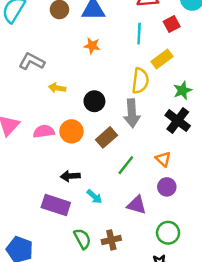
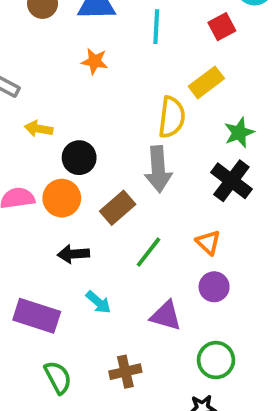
cyan line: (139, 34) -> (156, 27), moved
black circle: (94, 101) -> (79, 158), moved
black arrow: (70, 176) -> (73, 254), moved
green semicircle: (82, 239) -> (58, 377), moved

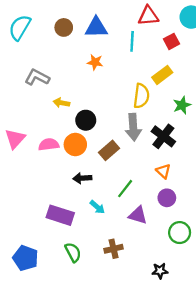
black cross: (231, 181) -> (163, 136), moved
green line: (149, 252) -> (125, 189), moved
green circle: (216, 360) -> (180, 233), moved

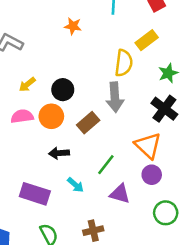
yellow arrow: (61, 103) -> (27, 85), moved, turned -49
black cross: (163, 136) -> (164, 109), moved
orange triangle: (163, 171) -> (148, 146), size x1.6

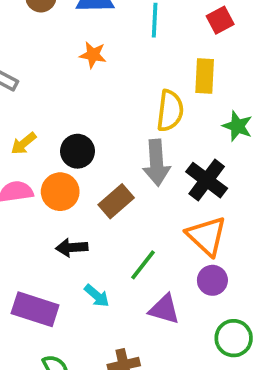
yellow rectangle: (147, 40) -> (205, 76), turned -50
green star: (168, 73) -> (237, 126), turned -30
black cross: (164, 109) -> (207, 180), moved

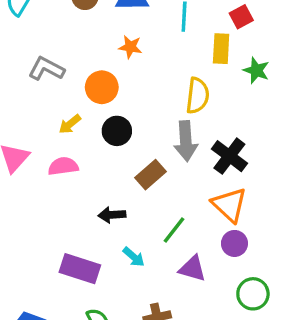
yellow rectangle: (205, 76) -> (221, 49), moved
green star: (237, 126) -> (256, 70), moved
orange circle: (60, 192) -> (102, 87), moved

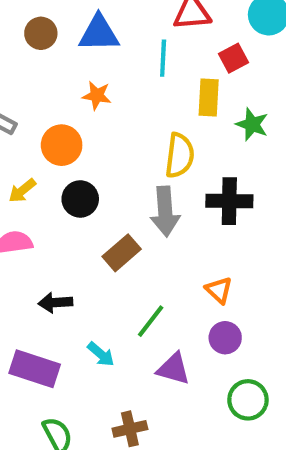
black cross: (229, 156) -> (229, 201), moved, turned -36
orange triangle: (229, 205) -> (219, 290), size x0.6
black arrow: (112, 215) -> (55, 303), moved

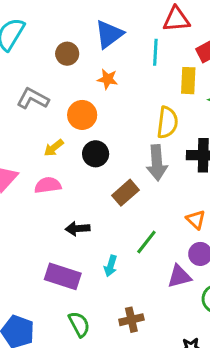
brown circle: (41, 33) -> (67, 54), moved
blue triangle: (99, 33) -> (109, 34), turned -36
cyan arrow: (101, 354) -> (111, 266), turned 66
purple triangle: (173, 369) -> (179, 276), moved, turned -30

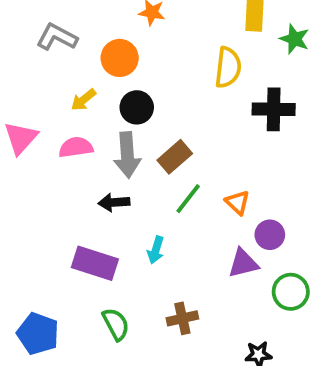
gray arrow: (157, 163) -> (127, 155), moved
orange triangle: (196, 220) -> (237, 202), moved
green line: (146, 242) -> (188, 199), moved

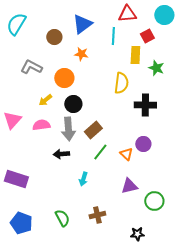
purple circle: (270, 235) -> (143, 144), moved
purple rectangle: (95, 263) -> (16, 179), moved

